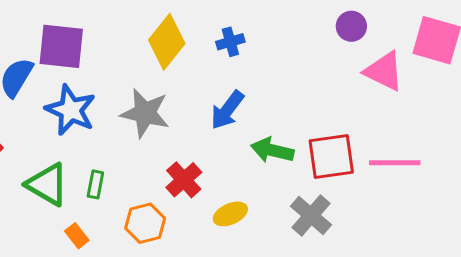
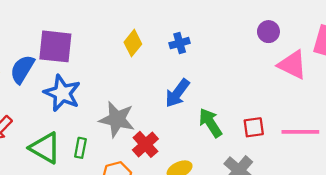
yellow diamond: (167, 42) -> (133, 43), size x0.7
gray star: (145, 113) -> (117, 119), moved
green arrow: (272, 150) -> (210, 123), turned 44
red square: (331, 157) -> (254, 127), size x0.6

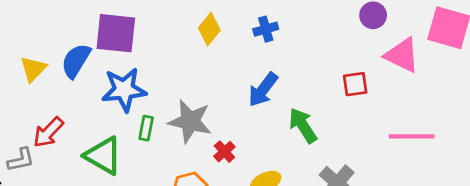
blue star: (62, 93) -> (124, 90), turned -30
red square: (254, 127) -> (355, 84), moved
red cross: (145, 144) -> (224, 152), size x0.7
green rectangle: (80, 148) -> (146, 128), moved

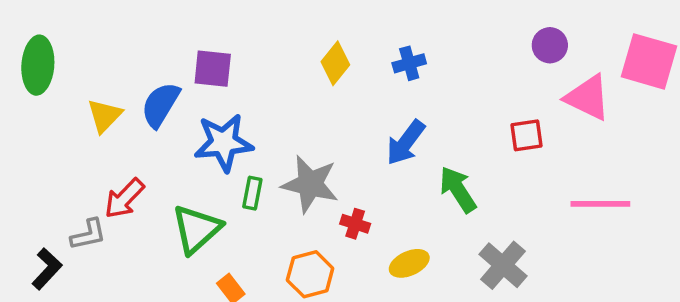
purple square: (116, 33) -> (213, 69), size x0.7
red cross: (224, 152) -> (355, 224), turned -30
green triangle: (103, 156) -> (196, 229), turned 48

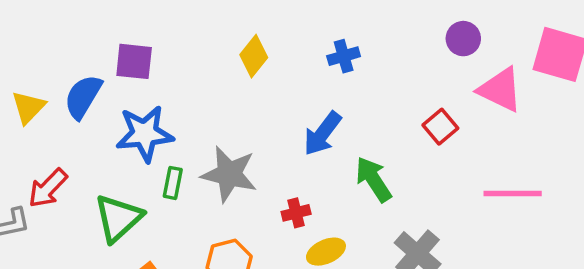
blue cross: (409, 63) -> (344, 56), moved
red square: (526, 135) -> (440, 127), turned -32
red cross: (355, 224) -> (296, 213), moved, turned -32

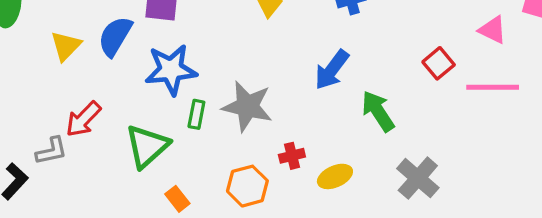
pink triangle: (500, 90) -> (493, 30), size x0.7
pink line: (513, 193) -> (493, 87), moved
red cross: (296, 213) -> (292, 156), moved

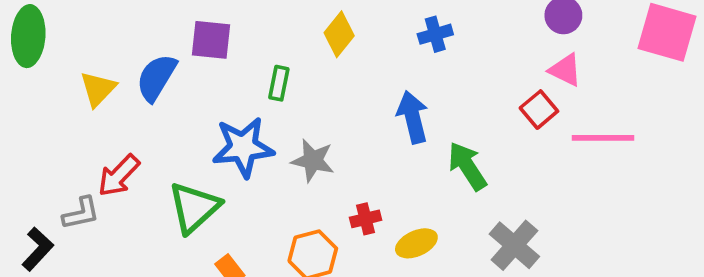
pink triangle: (493, 30) -> (565, 70), moved
blue star: (171, 70) -> (243, 147), moved
blue arrow: (332, 70) -> (413, 117), turned 129
gray star: (247, 106) -> (313, 160), size x0.7
green rectangle: (196, 114) -> (279, 83), moved

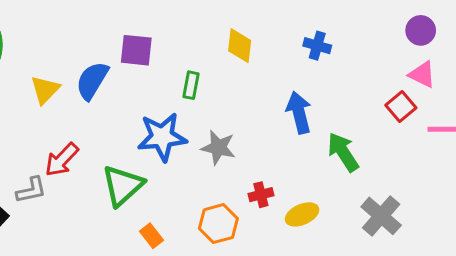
yellow diamond: (339, 34) -> (240, 46), turned -32
blue cross: (435, 34) -> (317, 46), turned 32

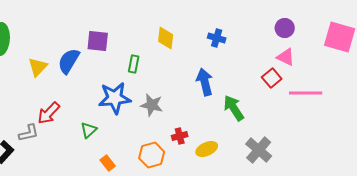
green triangle: (123, 186) -> (89, 130), size x0.6

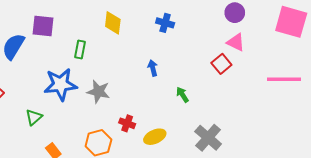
blue arrow: (205, 82) -> (153, 68), size x0.6
pink line: (306, 93) -> (284, 79), moved
green arrow: (234, 108) -> (182, 95), size x0.6
red cross: (180, 136) -> (127, 123), turned 35

